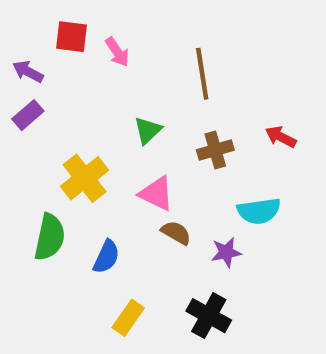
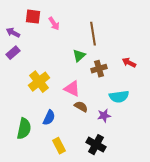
green triangle: (148, 130) -> (79, 56), moved
green semicircle: (50, 237) -> (24, 129), moved
yellow rectangle: (128, 318) -> (59, 146), turned -63

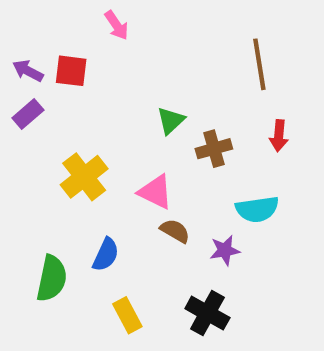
red square: (33, 17) -> (71, 71), moved
pink arrow: (54, 24) -> (117, 25), moved
brown line: (93, 34) -> (259, 64), moved
red arrow: (129, 63) -> (279, 136), turned -112

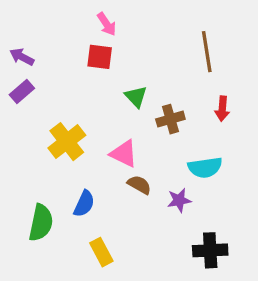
pink arrow: (117, 25) -> (107, 24), moved
red square: (71, 71) -> (100, 57), moved
green triangle: (171, 121) -> (136, 97), turned -30
black cross: (207, 313) -> (210, 250), moved, turned -32

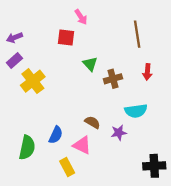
pink arrow: (107, 24) -> (81, 17), moved
purple arrow: (22, 57) -> (14, 38), turned -49
yellow cross: (67, 142) -> (33, 81), moved
pink triangle: (124, 154) -> (82, 145), moved
black cross: (210, 250) -> (154, 166), moved

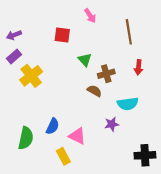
pink arrow: (81, 17) -> (90, 16), moved
brown semicircle: (92, 122) -> (94, 91), moved

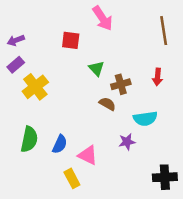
pink arrow: (90, 16) -> (102, 18), size x1.5
brown line: (129, 32) -> (164, 31), moved
green semicircle: (26, 138) -> (29, 139), moved

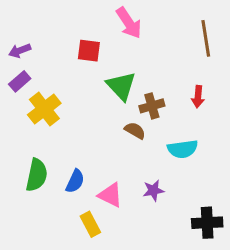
green triangle: (96, 68) -> (121, 86), size x1.5
purple star: (127, 142) -> (153, 190), moved

